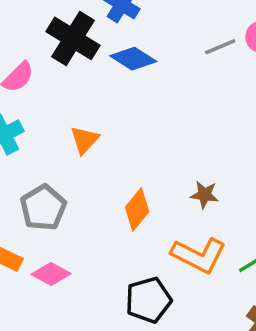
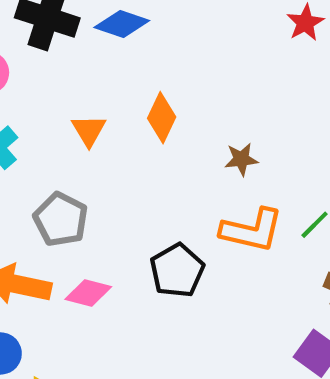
orange diamond: (137, 209) -> (162, 118), moved
black pentagon: (148, 300) -> (177, 270), moved

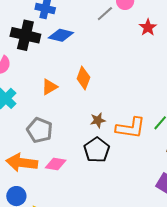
orange triangle: (89, 130) -> (49, 87), turned 36
brown star: (241, 159) -> (98, 120), moved

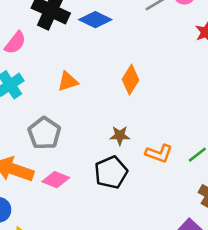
orange diamond: (83, 78) -> (131, 80), moved
orange L-shape: (131, 128) -> (159, 153), size x0.7

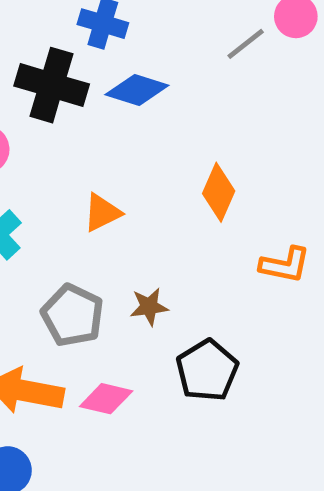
brown star: (120, 136) -> (149, 307), moved
orange L-shape: (159, 153) -> (285, 265), moved

